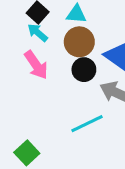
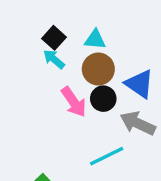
pink arrow: (36, 65) -> (74, 102), moved

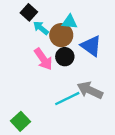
cyan triangle: (95, 39) -> (70, 22), moved
cyan arrow: (54, 59) -> (41, 28), moved
gray arrow: (138, 123) -> (90, 90), moved

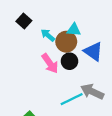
black square: (29, 12) -> (24, 21), moved

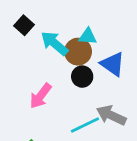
cyan arrow: (48, 35) -> (54, 43), size x1.5
pink arrow: (50, 63) -> (41, 96), moved, turned 72

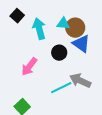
cyan arrow: (54, 43) -> (39, 29), turned 35
brown circle: (78, 52) -> (75, 28), moved

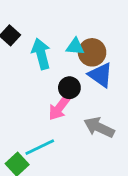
pink arrow: (29, 67) -> (60, 108), moved
cyan line: (61, 88) -> (40, 147), moved

